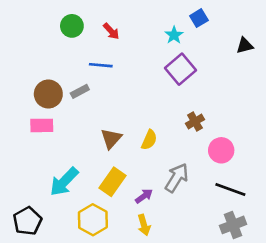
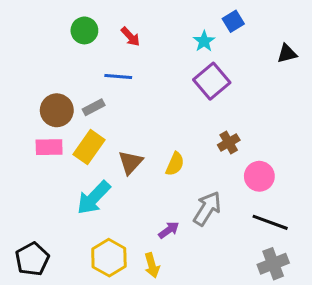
cyan arrow: (64, 182) -> (94, 198), moved
yellow rectangle: (112, 182) -> (89, 147), moved
yellow arrow: (144, 225) -> (152, 265), moved

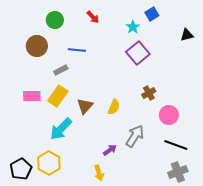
red arrow: (130, 37) -> (93, 17), moved
brown circle: (57, 110) -> (37, 46), moved
yellow hexagon: (109, 258) -> (49, 163), moved

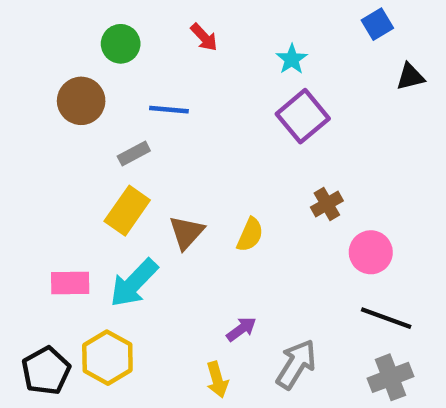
blue square: (152, 14) -> (377, 24), moved
pink rectangle: (32, 96) -> (70, 283), moved
gray arrow: (135, 136) -> (296, 364), moved

